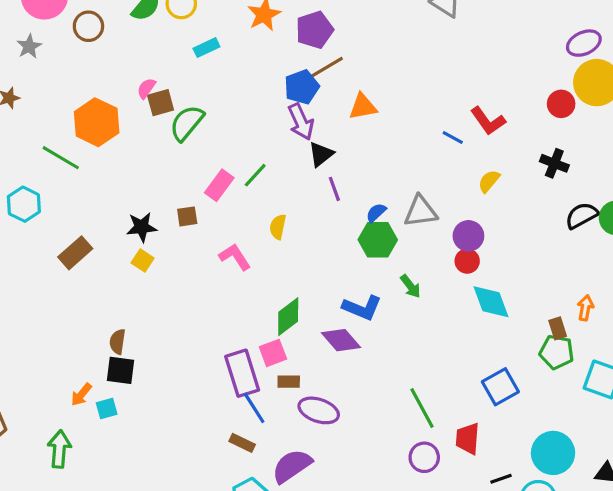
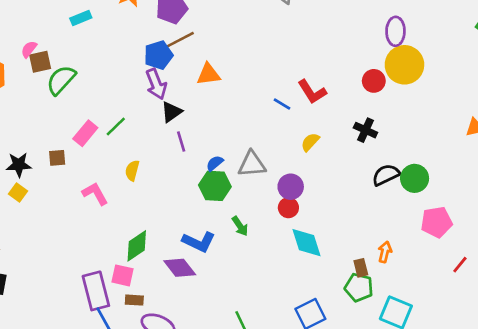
purple ellipse: (584, 43) -> (395, 31), turned -68
pink square: (273, 353) -> (122, 275), turned 30

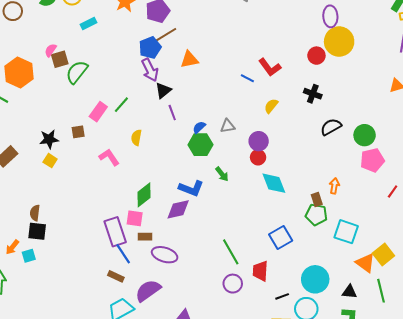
gray triangle: (252, 164) -> (228, 126), size x0.7
green circle: (415, 178) -> (365, 135), moved
purple diamond: (180, 268) -> (178, 209), turned -60

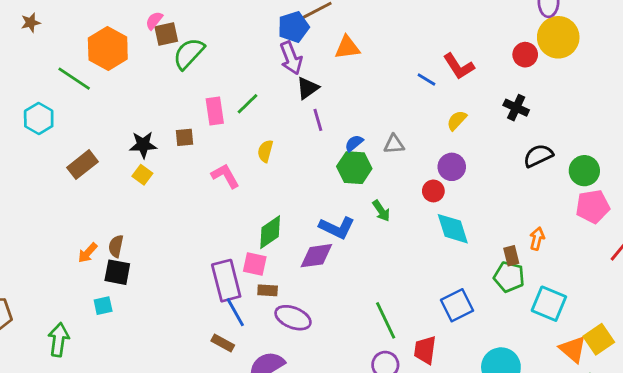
pink rectangle: (98, 112) -> (215, 111), turned -48
purple circle: (259, 141) -> (452, 167), moved
orange arrow: (12, 247) -> (88, 253), moved

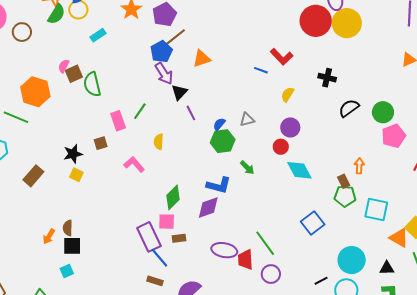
green semicircle: (189, 54) -> (92, 84), turned -45
red circle: (525, 55) -> (316, 21), moved, size x1.8
purple ellipse: (293, 318) -> (224, 250), moved
red trapezoid: (425, 350) -> (246, 260), moved

